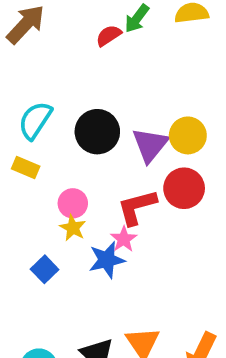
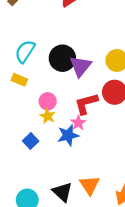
purple triangle: (150, 145) -> (81, 66), moved

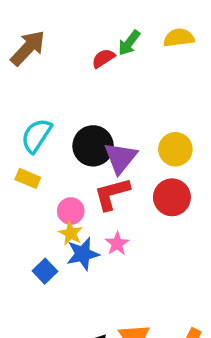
red L-shape: (86, 104) -> (112, 194), moved
blue star: (68, 135) -> (83, 254), moved

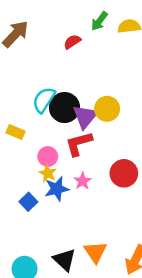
green arrow: (129, 43) -> (99, 21), moved
cyan semicircle: (36, 136) -> (44, 100), moved
yellow circle: (175, 149) -> (107, 109), moved
red circle: (172, 197) -> (124, 173), moved

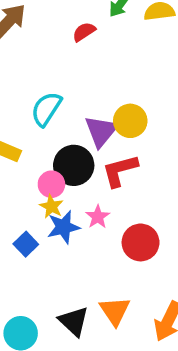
black circle: (65, 108) -> (74, 165), moved
red L-shape: (79, 144) -> (120, 171), moved
red circle: (124, 173) -> (141, 242), moved

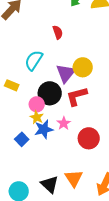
red semicircle: (84, 32) -> (58, 32), moved, turned 104

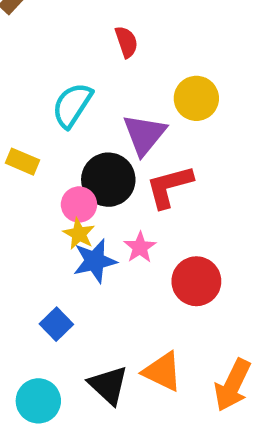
yellow circle: (83, 67) -> (196, 98), moved
blue square: (22, 139) -> (56, 324), moved
orange triangle: (74, 178) -> (163, 372), turned -30

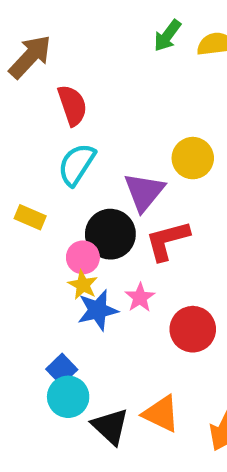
red semicircle: (126, 42) -> (72, 105), moved, size x1.4
cyan circle: (38, 401) -> (68, 397), moved

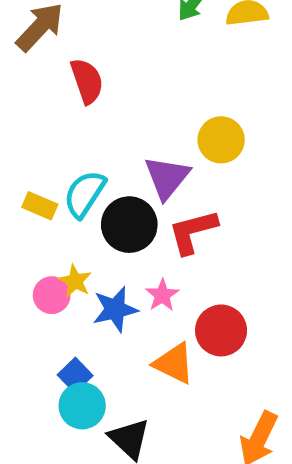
cyan semicircle: (77, 164) -> (85, 194), moved
pink circle: (83, 257) -> (52, 295), moved
yellow star: (83, 285) -> (75, 281), moved
orange triangle: (161, 414) -> (174, 363), moved

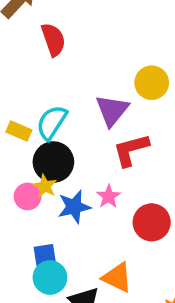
black circle: (129, 225) -> (53, 162), moved
orange triangle: (174, 363) -> (117, 277), moved
blue square: (75, 375) -> (45, 255), turned 35

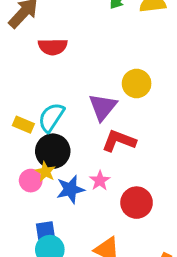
red semicircle: (53, 40) -> (53, 47), turned 108
red L-shape: (131, 150) -> (119, 141), turned 36

